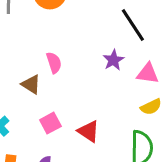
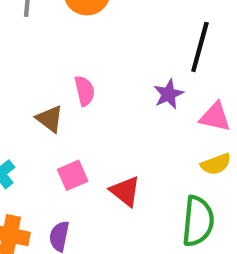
black line: (133, 25) -> (200, 47), turned 44

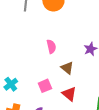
brown triangle: (50, 119) -> (67, 68), moved

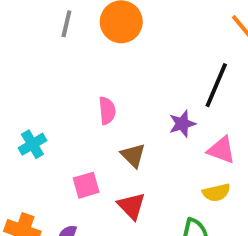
cyan cross: (11, 84) -> (32, 144), moved

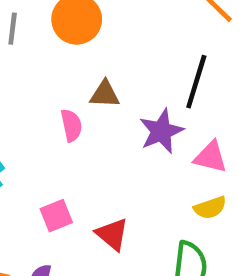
purple star: (182, 124) -> (161, 131), size x1.4
brown triangle: (133, 155) -> (105, 94), moved, turned -36

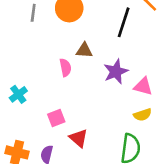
black line: (196, 82) -> (124, 22), moved
red triangle: (112, 234) -> (79, 138), moved

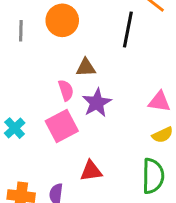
purple star: (116, 72) -> (97, 103), moved
pink square: (56, 118) -> (62, 126), moved, size x1.5
red triangle: (79, 138) -> (91, 171), turned -42

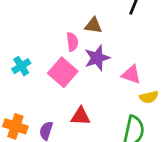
pink triangle: (159, 102) -> (131, 75), moved
pink square: (62, 126) -> (63, 72), turned -32

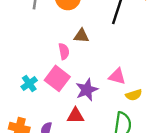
purple star: (97, 58) -> (87, 90), moved
cyan cross: (21, 66) -> (29, 84), moved

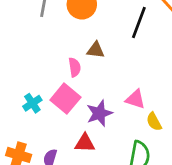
yellow semicircle: (134, 95) -> (154, 122), turned 77

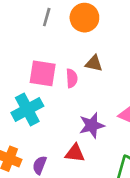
pink square: (65, 99) -> (43, 73), moved, turned -36
cyan cross: (32, 103) -> (27, 109), size x1.6

